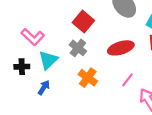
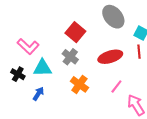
cyan triangle: (48, 60) -> (42, 68), turned 42
black cross: (22, 67) -> (18, 74), turned 32

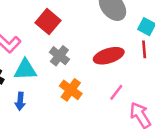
red square: (75, 32) -> (48, 22), moved
blue arrow: (38, 94) -> (20, 101), turned 152

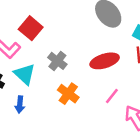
red square: (48, 22) -> (31, 28), moved
cyan triangle: (25, 70) -> (25, 74), turned 45

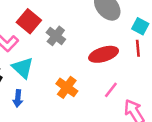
gray cross: (57, 61) -> (56, 36), moved

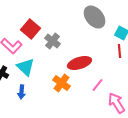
red ellipse: (104, 54) -> (80, 63), moved

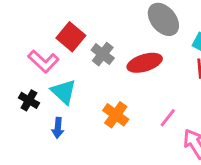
red ellipse: (80, 63) -> (145, 63), moved

